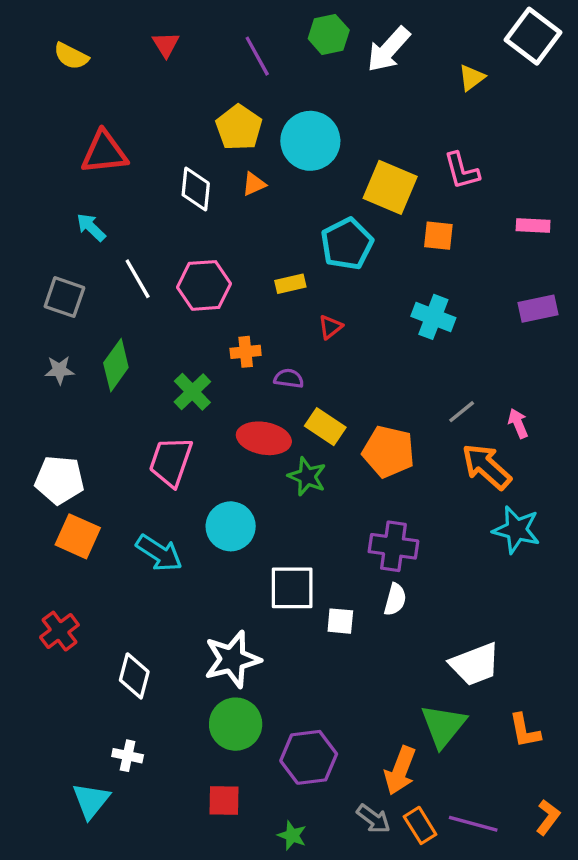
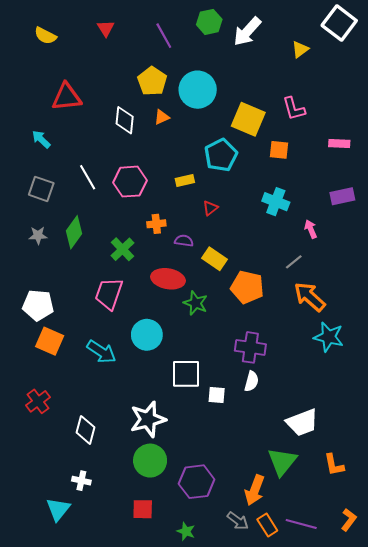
cyan arrow: (91, 227) -> (41, 139), moved
pink arrow: (518, 423) -> (311, 229), moved
yellow rectangle: (325, 427) -> (215, 259), moved

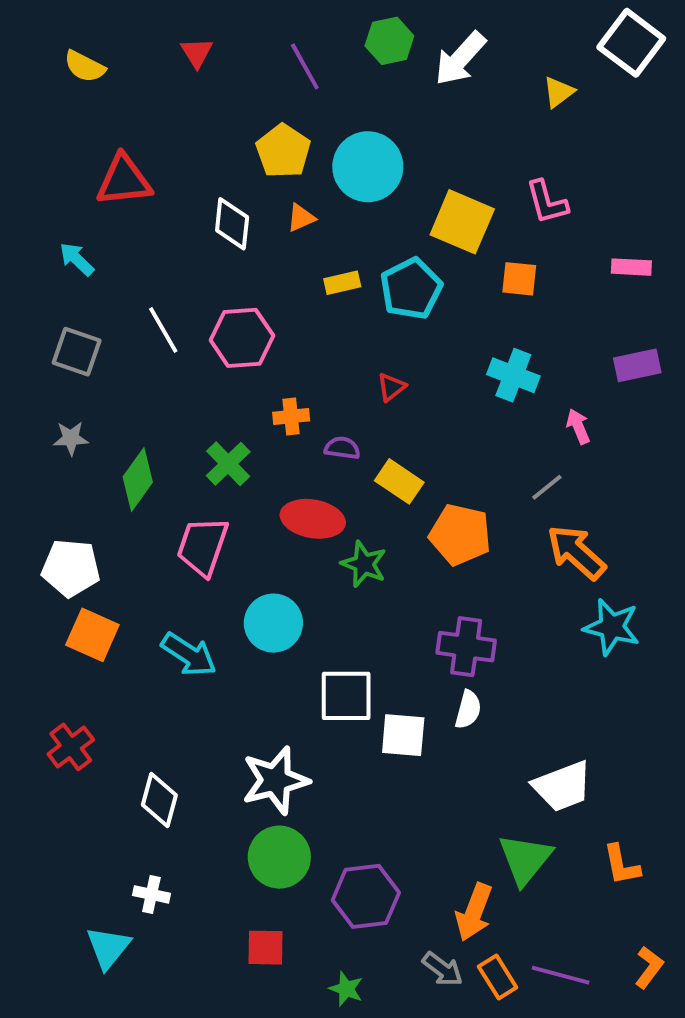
yellow rectangle: (185, 180) -> (342, 283), moved
green diamond: (74, 232) -> (138, 479), moved
white square: (217, 395) -> (403, 735), size x1.4

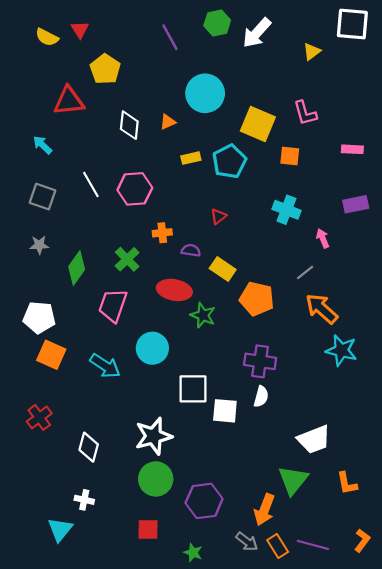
white square: (631, 43) -> (352, 24), turned -32
red triangle: (197, 53) -> (80, 30), moved
yellow pentagon: (283, 151) -> (105, 69), moved

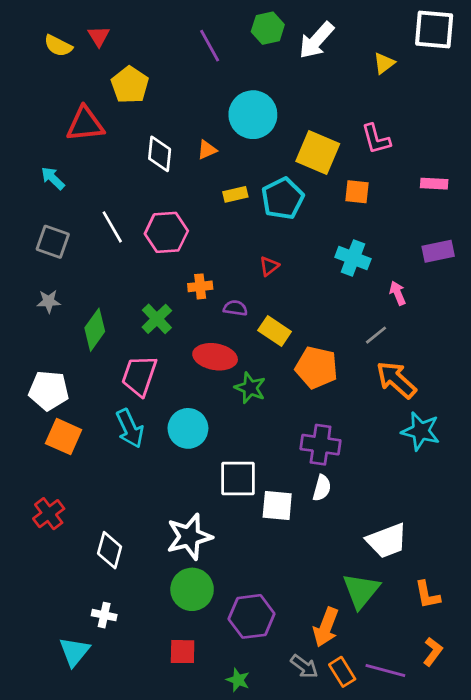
cyan arrow: (105, 366) -> (130, 428), moved, turned 32
orange L-shape: (362, 540) -> (433, 652), moved

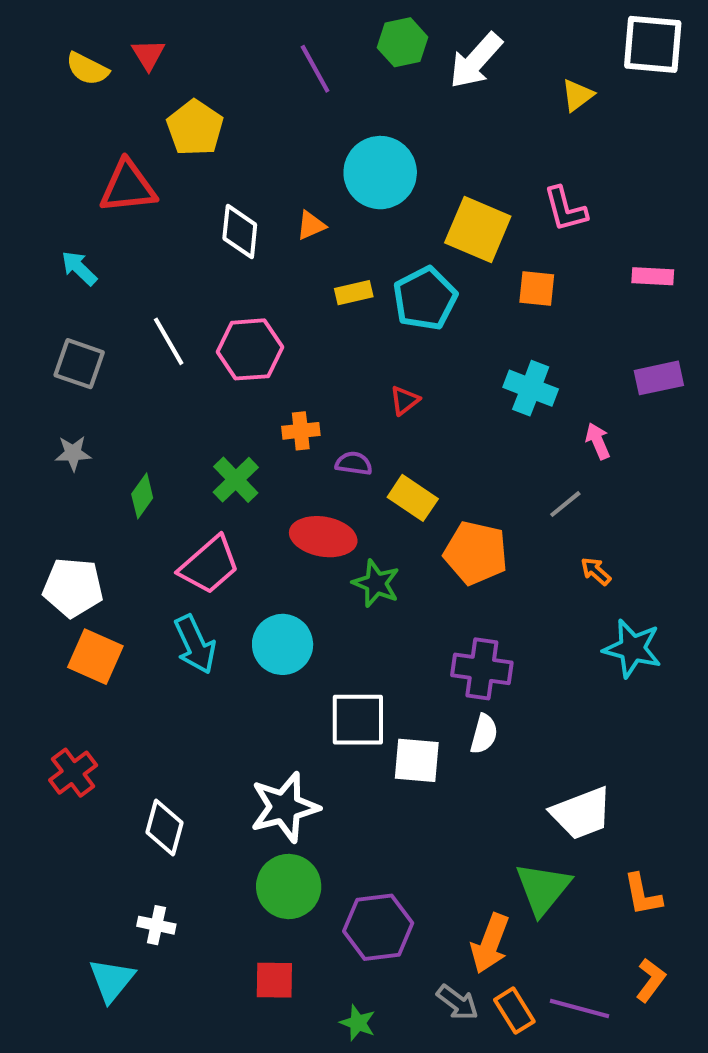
green diamond: (95, 330) -> (142, 496), size x0.7
pink trapezoid: (139, 376) -> (209, 565), turned -150
orange arrow: (396, 380) -> (596, 571), size x0.5

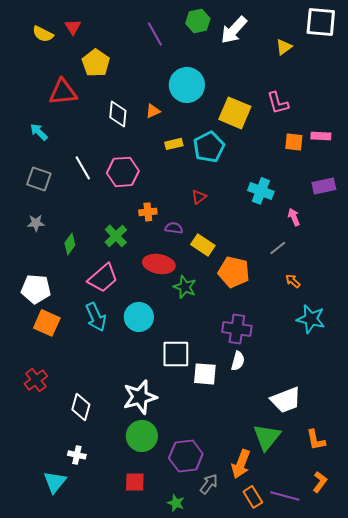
orange square: (537, 288) -> (294, 142), moved
gray arrow: (457, 1002) -> (209, 484), moved, turned -90

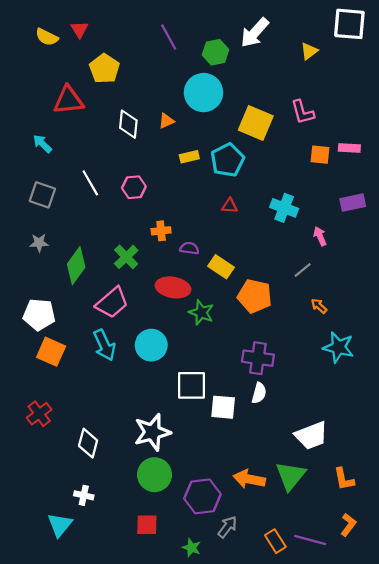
green hexagon: (198, 21) -> (215, 52), moved
pink hexagon: (123, 172) -> (134, 187), size x0.7
red triangle: (199, 197) -> (230, 206), moved, turned 42
green diamond: (70, 244) -> (76, 266), size x1.6
orange arrow: (241, 464) -> (249, 479), moved, turned 80

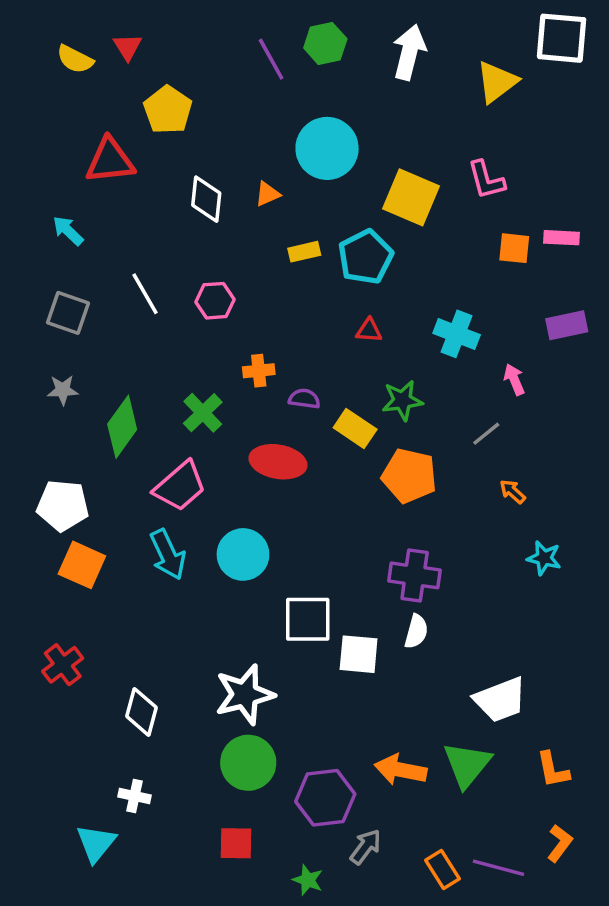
white arrow: (255, 33) -> (409, 52), turned 152
yellow triangle: (309, 51) -> (497, 82), size x1.5
green hexagon: (215, 52) -> (325, 43), moved
green star: (201, 312) -> (402, 400), moved, turned -30
cyan star: (338, 347) -> (544, 558), size x0.7

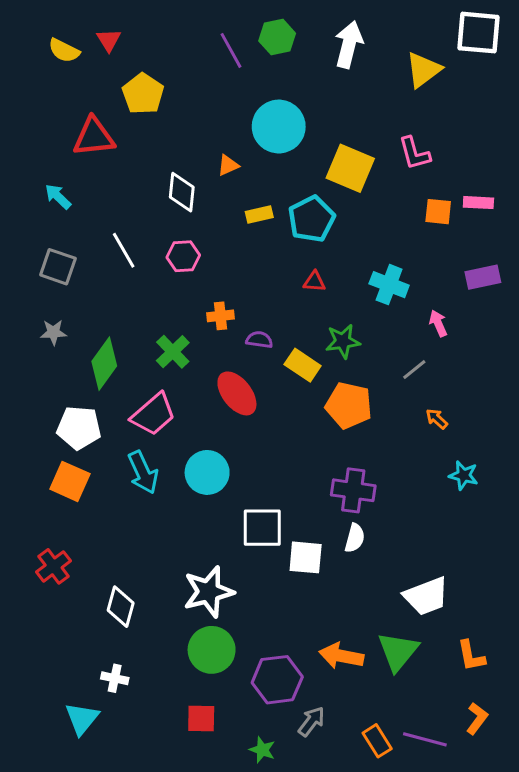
white diamond: (206, 199) -> (182, 192), moved
red ellipse: (278, 462) -> (237, 393), turned 42
white pentagon: (63, 505) -> (79, 428), moved

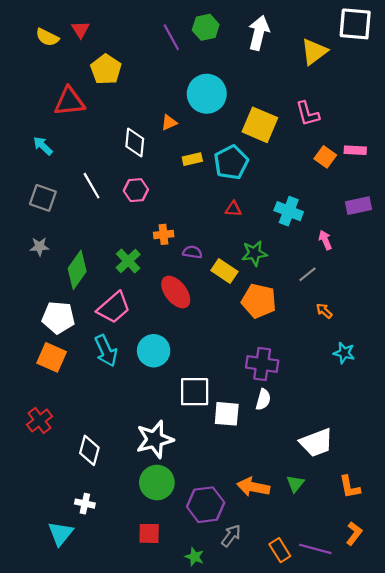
orange square: (438, 212) -> (325, 157), turned 30
green triangle: (398, 651) -> (295, 484), size x0.6

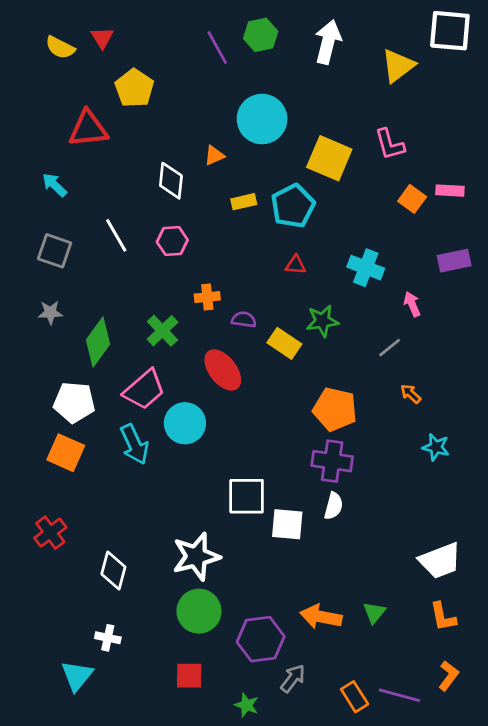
orange pentagon: (259, 301) -> (335, 409), moved
cyan circle: (154, 351) -> (185, 423), moved
white trapezoid: (316, 443) -> (440, 561), moved

